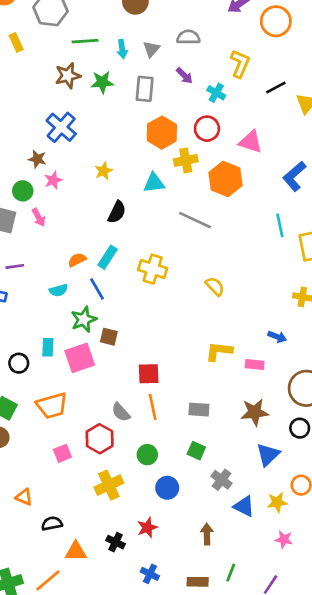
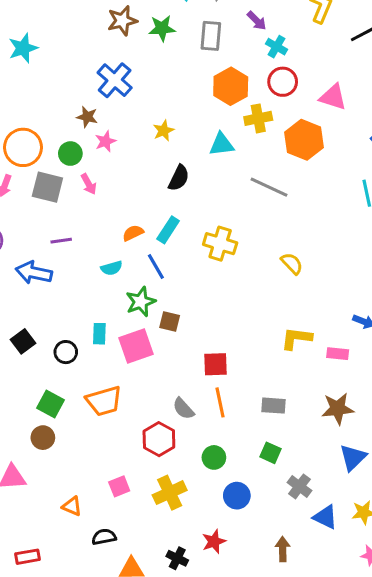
cyan cross: (216, 93) -> (277, 47), moved
pink square: (62, 453) -> (119, 486), moved

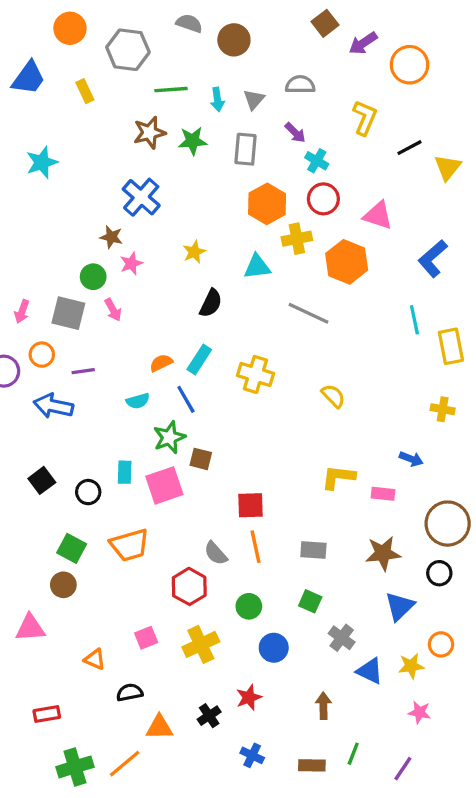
orange circle: (23, 147) -> (42, 355), moved, size x0.6
black cross: (177, 558) -> (209, 716), turned 30

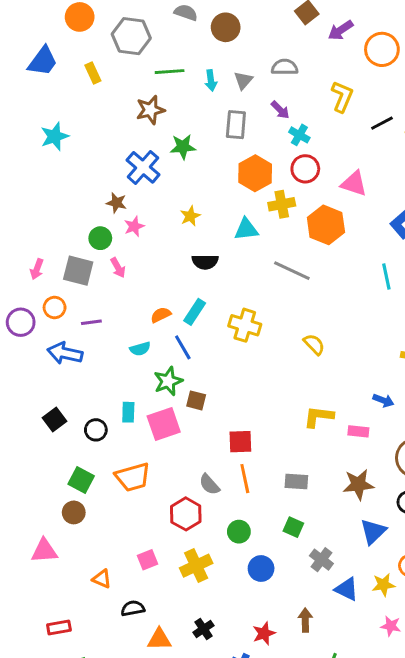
green star: (193, 141) -> (183, 147), moved
black semicircle: (211, 303) -> (205, 262), turned 65
red star: (249, 697) -> (264, 633), moved

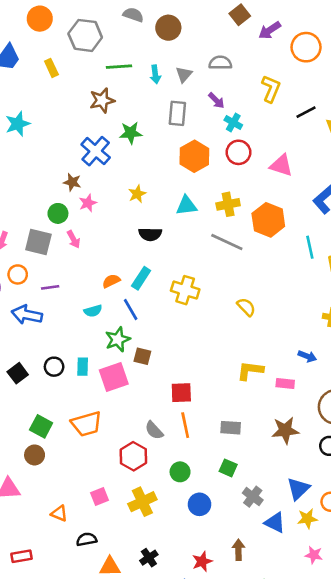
yellow cross: (282, 204) -> (228, 204), moved
orange hexagon: (326, 225) -> (268, 220), moved
black circle: (96, 430) -> (54, 367), moved
blue triangle: (373, 532) -> (298, 489), moved

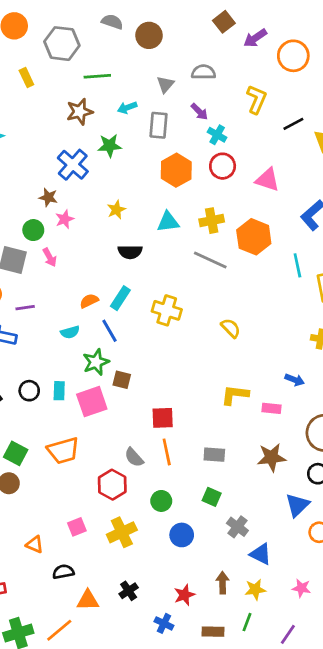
cyan arrow: (155, 74) -> (127, 108), moved, turned 78
blue triangle: (298, 489) -> (297, 505), moved
yellow star: (307, 519) -> (255, 589), moved

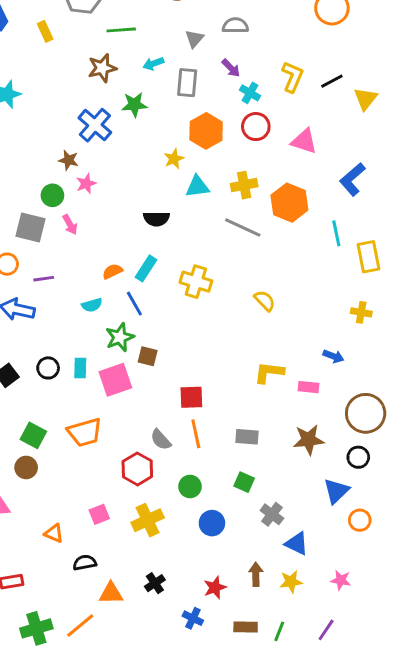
yellow L-shape: (257, 99) -> (292, 77), moved
yellow star: (116, 210) -> (174, 159), moved
green line: (247, 622) -> (279, 631), moved

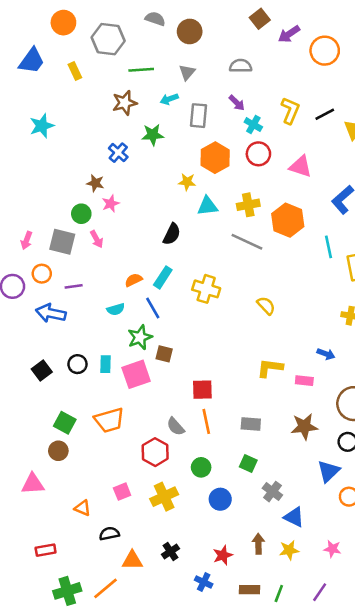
gray triangle: (194, 39) -> (187, 72), moved
blue cross: (95, 125) -> (118, 153), size x0.7
yellow star: (174, 159) -> (187, 182), turned 30
black semicircle: (156, 219) -> (172, 234), turned -65

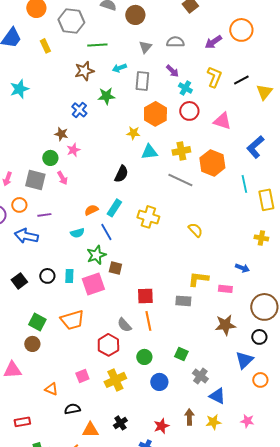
purple arrow: (289, 34) -> (213, 42), moved
gray triangle: (187, 72) -> (145, 47), moved
gray rectangle: (251, 424) -> (183, 301), moved

